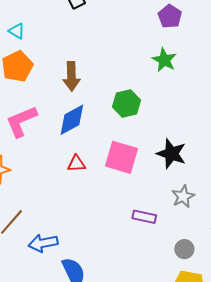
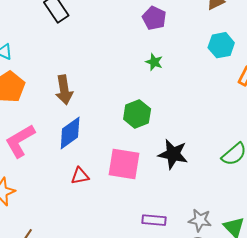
green star: (164, 60) -> (154, 62), size x0.7
green hexagon: (126, 104) -> (137, 114), moved
gray star: (183, 196) -> (200, 220), moved, turned -30

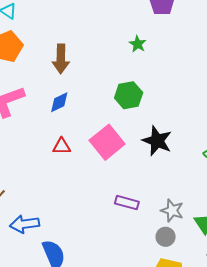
green star: (154, 62) -> (138, 44), moved
blue diamond: (70, 133) -> (59, 102), size x0.7
pink square: (124, 164) -> (107, 142), turned 32

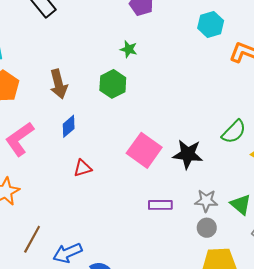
green hexagon: (129, 95) -> (113, 84), moved
black star: (157, 141) -> (188, 154), moved
pink square: (107, 142) -> (144, 150), moved

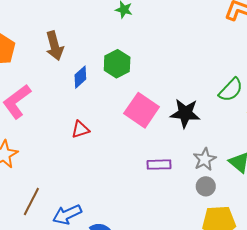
green hexagon: (113, 84) -> (117, 64), moved
blue diamond: (69, 126) -> (80, 77), moved
gray star: (206, 201) -> (205, 159), turned -30

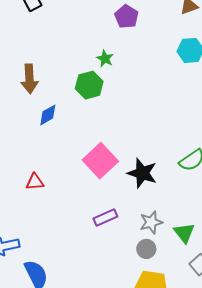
green hexagon: (117, 64) -> (89, 85), moved
red triangle: (80, 129) -> (35, 182), moved
purple rectangle: (159, 165) -> (105, 217), turned -35

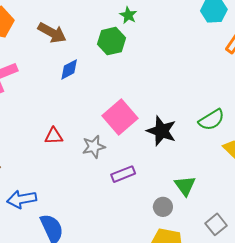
brown arrow: (29, 79) -> (52, 33), turned -60
gray star: (151, 222) -> (94, 147), moved
green triangle: (184, 233) -> (185, 186), moved

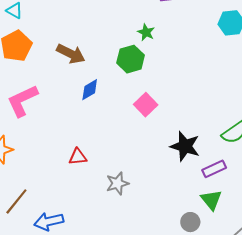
pink square: (120, 117) -> (146, 105), moved, size x0.7
gray star: (94, 147) -> (117, 183), moved
purple rectangle: (123, 174) -> (214, 169), moved

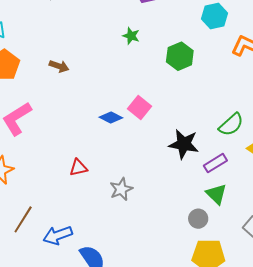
brown arrow: (71, 54) -> (59, 66), size x0.7
green hexagon: (131, 59) -> (180, 56), moved
blue diamond: (90, 90) -> (111, 117), moved, turned 65

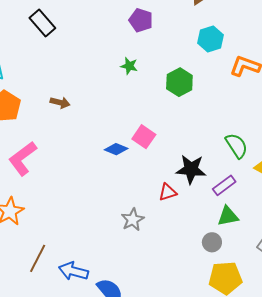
green semicircle: (231, 125) -> (237, 146), turned -76
red triangle: (78, 168) -> (168, 192), moved
green triangle: (216, 194) -> (228, 216), turned -50
blue arrow: (58, 235) -> (73, 271), turned 40

